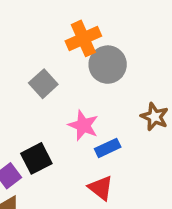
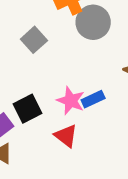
pink star: (83, 125) -> (71, 101), moved
red triangle: (101, 188) -> (66, 136), moved

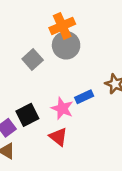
gray circle: (93, 22) -> (66, 45), moved
blue rectangle: (93, 99) -> (84, 97), moved

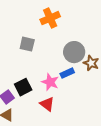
gray circle: (66, 45) -> (74, 52), moved
gray square: (33, 59) -> (27, 44), turned -35

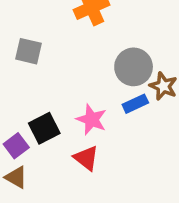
gray square: (27, 44) -> (28, 51), moved
blue rectangle: (67, 73) -> (135, 104), moved

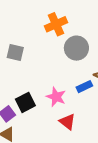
gray circle: (134, 67) -> (76, 48), moved
red triangle: (86, 158) -> (67, 122), moved

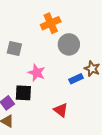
pink star: (56, 97) -> (37, 73), moved
black square: (25, 102) -> (23, 93), turned 30

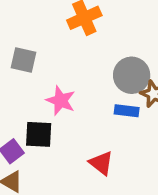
gray circle: (69, 44) -> (132, 75), moved
blue rectangle: (76, 79) -> (127, 111), turned 32

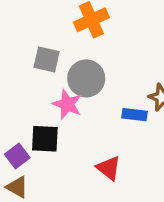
gray square: (23, 60) -> (47, 59), moved
gray circle: (132, 75) -> (86, 78), moved

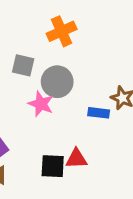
black square: (45, 139) -> (53, 166), moved
red triangle: (109, 168) -> (76, 159), turned -40

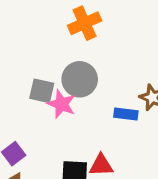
gray square: (23, 65) -> (42, 91), moved

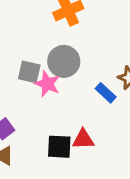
blue rectangle: (126, 114) -> (106, 93), turned 36

